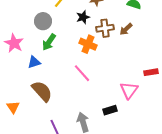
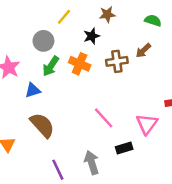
brown cross: (105, 28) -> (117, 61), moved
orange cross: (88, 44) -> (80, 64), moved
pink line: (82, 73) -> (104, 118), moved

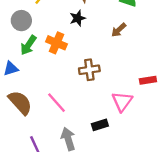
black star: (92, 36) -> (78, 18), moved
brown cross: (117, 61) -> (89, 70), moved
pink line: (104, 118) -> (57, 103), moved

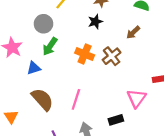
orange cross: (57, 43) -> (85, 54), moved
brown cross: (89, 70) -> (112, 56), moved, turned -30
pink line: (57, 103) -> (76, 99), turned 60

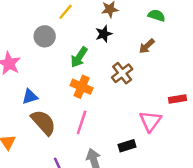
green arrow: (50, 46) -> (79, 57), moved
orange cross: (85, 54) -> (82, 87), moved
blue triangle: (34, 68) -> (30, 97), moved

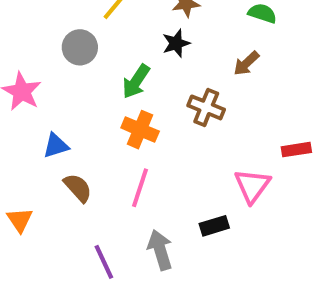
brown cross: (122, 73) -> (206, 107), turned -30
brown semicircle: (43, 122) -> (78, 188), size x0.7

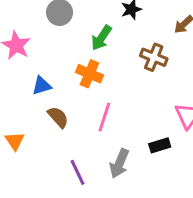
orange cross: (140, 130) -> (89, 74), moved
gray arrow: (160, 250) -> (119, 163), turned -140

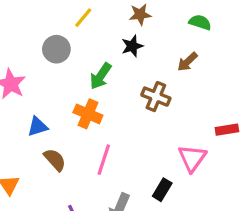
black rectangle: (160, 145) -> (162, 190), turned -42

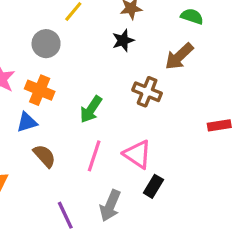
brown arrow: (187, 62) -> (179, 56), size x1.4
green arrow: (101, 76) -> (91, 109), moved
orange cross: (88, 114) -> (40, 90), moved
pink triangle: (192, 158) -> (137, 154), moved, turned -32

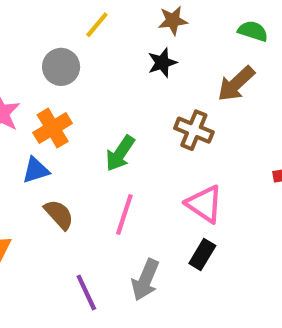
orange cross: (40, 90) -> (53, 128), turned 36
pink triangle: (137, 154) -> (204, 204), moved

